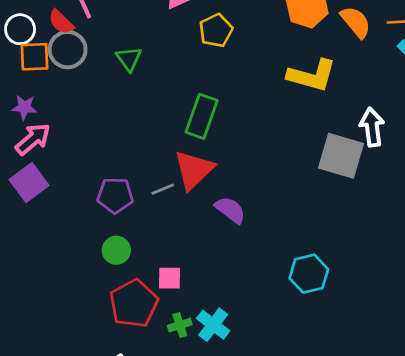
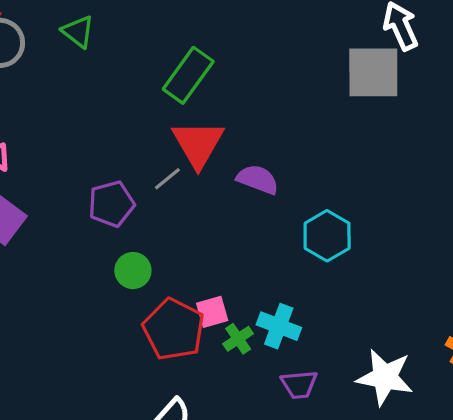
green rectangle: (202, 116) -> (188, 75), turned 33
cyan hexagon: (309, 274) -> (327, 236), moved
pink square: (169, 278) -> (212, 312), moved

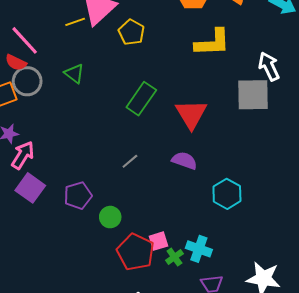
red triangle: (198, 144) -> (191, 114), moved
purple pentagon: (111, 204) -> (78, 196), moved

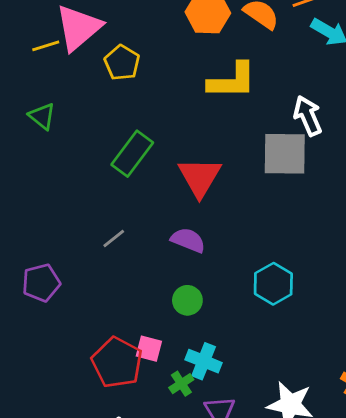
cyan hexagon: (227, 194) -> (273, 284), moved
green circle: (110, 217) -> (187, 300), moved
pink square: (158, 241) -> (149, 349), turned 30
green cross: (174, 257) -> (181, 384), moved

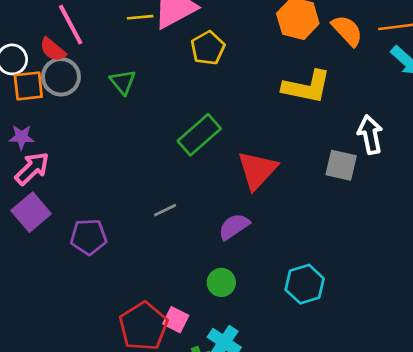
gray square: (285, 154) -> (341, 165), size x0.7
purple semicircle: (188, 240) -> (234, 227), turned -68

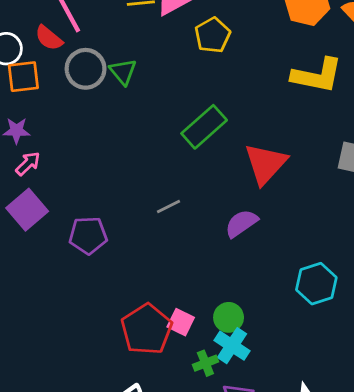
gray circle: (61, 77) -> (86, 69), moved
pink arrow: (32, 168) -> (28, 164), size x0.7
green circle: (221, 282) -> (229, 317), moved

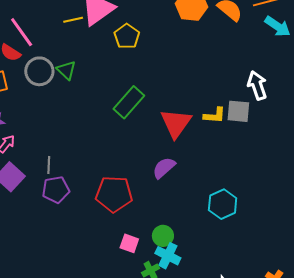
yellow L-shape: (317, 75) -> (215, 115), moved, size x0.6
gray line: (169, 207) -> (49, 165), moved, turned -54
red pentagon: (147, 329) -> (114, 194), moved, turned -30

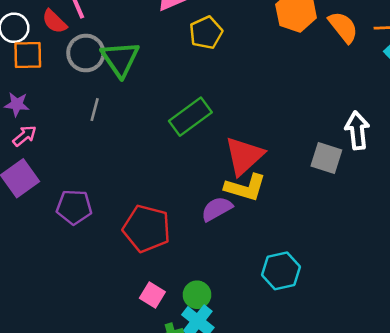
green triangle: (66, 70) -> (120, 59), size x1.5
yellow L-shape: (215, 115) -> (245, 188), moved, size x1.4
gray line: (49, 165) -> (95, 110), moved

